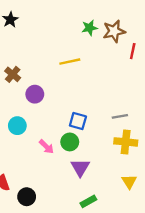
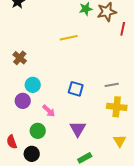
brown cross: (13, 74) -> (20, 58), moved
purple circle: (35, 94) -> (23, 101), moved
cyan circle: (17, 126) -> (33, 85), moved
green circle: (70, 142) -> (38, 131), moved

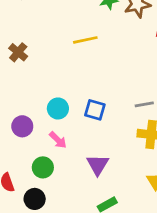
brown cross: (20, 58) -> (18, 52), moved
cyan circle: (33, 85) -> (58, 108), moved

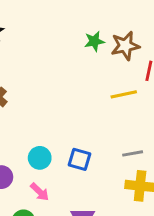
yellow line: (85, 40) -> (124, 94), moved

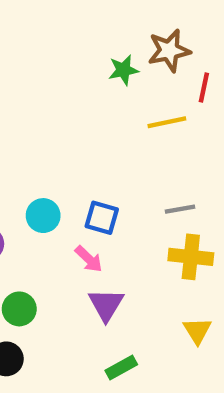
green star: (94, 41) -> (123, 70), moved
pink arrow: (40, 192) -> (89, 259), moved

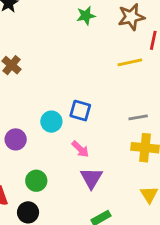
green star: (123, 70) -> (86, 16), moved
blue square: (102, 218) -> (80, 111), moved

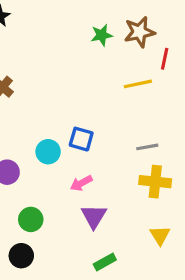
green star: (86, 16) -> (102, 35), moved
pink arrow: (80, 149) -> (81, 183), turned 108

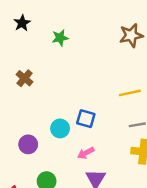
green star: (102, 35) -> (60, 38), moved
yellow line: (138, 84) -> (130, 93), moved

